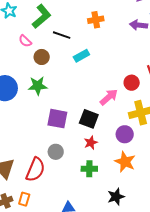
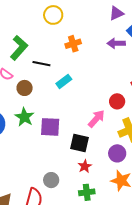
green star: (38, 86) -> (24, 117), turned -30
purple square: (57, 119) -> (50, 127), moved

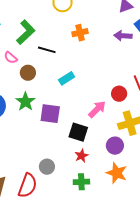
cyan rectangle: (64, 81) -> (67, 78), moved

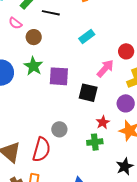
cyan rectangle: (67, 78) -> (87, 37), moved
red star: (81, 156) -> (103, 122), moved

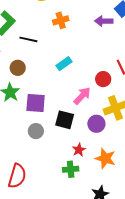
brown circle: (34, 37) -> (18, 68), moved
purple circle: (126, 103) -> (96, 124), moved
gray circle: (59, 129) -> (36, 131), moved

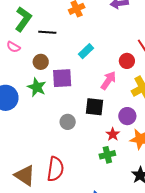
purple square: (36, 103) -> (62, 78), moved
purple circle: (96, 124) -> (127, 116), moved

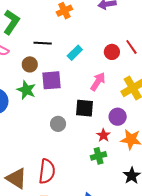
black line: (47, 32) -> (43, 43), moved
red circle: (127, 61) -> (112, 52), moved

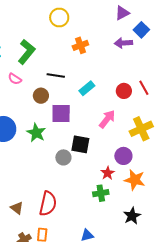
green star: (26, 90) -> (36, 133), moved
black square: (85, 108) -> (80, 144), moved
brown triangle: (16, 178) -> (17, 208), size x0.6

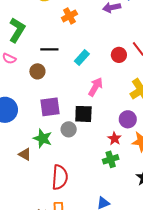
purple square: (61, 113) -> (50, 107), moved
pink arrow: (107, 119) -> (95, 87), moved
green star: (36, 133) -> (43, 138), moved
brown triangle: (17, 208) -> (25, 154), moved

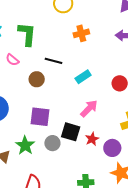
green L-shape: (17, 30) -> (27, 34), turned -40
red star: (115, 139) -> (92, 139), moved

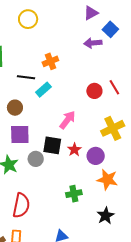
orange cross: (81, 33) -> (50, 61), moved
cyan rectangle: (83, 77) -> (43, 90), moved
brown circle: (37, 79) -> (15, 108), moved

